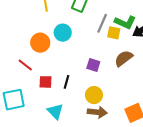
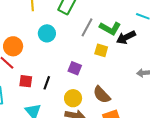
yellow square: (114, 33) -> (101, 50), moved
orange circle: (40, 43) -> (13, 46), moved
brown semicircle: (124, 58) -> (102, 95), moved, turned -102

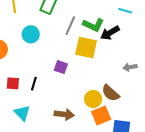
yellow square: (101, 50) -> (86, 48), size x1.6
brown semicircle: (102, 95) -> (110, 93), moved
yellow circle: (73, 98) -> (93, 99), moved

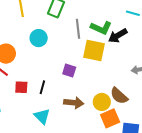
gray line: (70, 26) -> (78, 29), turned -30
cyan triangle: (22, 113) -> (42, 116), moved
brown arrow: (64, 114) -> (74, 103), moved

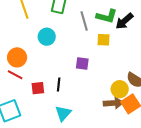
yellow square: (94, 51) -> (104, 40), size x0.6
brown arrow: (74, 103) -> (113, 103), moved
cyan triangle: (42, 116) -> (63, 113), turned 36

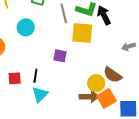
black arrow: (124, 21) -> (104, 15), turned 102
yellow square: (104, 40) -> (82, 33), size x1.6
cyan triangle: (63, 113) -> (40, 94), moved

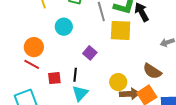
purple square: (60, 56) -> (90, 53), moved, turned 32
yellow circle: (96, 83) -> (118, 82), moved

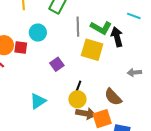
black line: (75, 75) -> (78, 87), moved
red square: (54, 78) -> (21, 47), moved

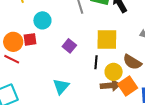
yellow square: (92, 50) -> (107, 39), moved
yellow circle: (77, 99) -> (114, 72), moved

